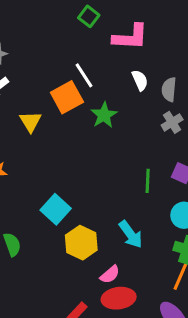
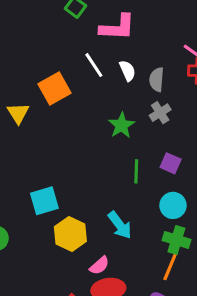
white line: (84, 75) -> (94, 65), moved
green star: (104, 115) -> (122, 125), moved
cyan square: (56, 209) -> (44, 201), turned 32

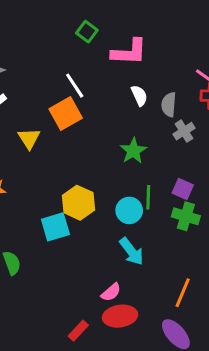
white line: (94, 65) -> (75, 86), moved
gray cross: (160, 113) -> (184, 131), moved
cyan circle: (173, 205) -> (129, 210), moved
yellow hexagon: (70, 234) -> (78, 203), moved
green cross: (176, 240) -> (186, 216), moved

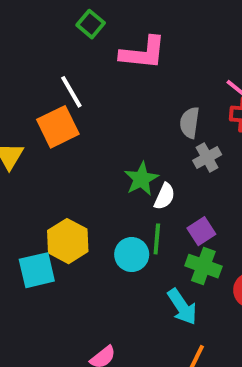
white semicircle: (139, 96) -> (165, 196), moved, turned 45
purple square: (183, 189) -> (201, 231), turned 30
cyan arrow: (132, 251) -> (182, 307), moved

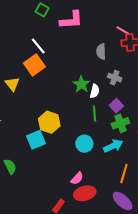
gray cross: (207, 158) -> (115, 78), moved, turned -32
cyan circle: (132, 255) -> (84, 144), moved
green cross: (203, 266) -> (120, 123), turned -30
cyan arrow: (182, 307) -> (113, 146), turned -72

